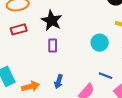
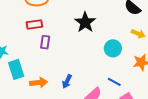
black star: (52, 20) -> (85, 22), moved
purple rectangle: (53, 45) -> (45, 42), moved

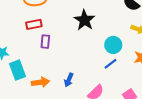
blue line: (114, 82) -> (110, 64), moved, turned -64

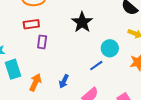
blue line: (110, 64) -> (96, 66), moved
orange arrow: (40, 82) -> (35, 82), turned -60

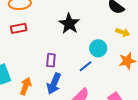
purple rectangle: (42, 42) -> (51, 60), moved
blue arrow: (64, 81) -> (54, 84), size x1.5

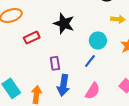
red rectangle: (19, 28) -> (32, 38), moved

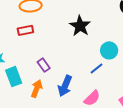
red rectangle: (32, 38) -> (25, 30), moved
purple rectangle: (55, 63) -> (44, 65), moved, turned -40

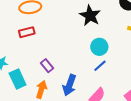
black star: (80, 26) -> (90, 16), moved
cyan circle: (109, 50) -> (99, 47), moved

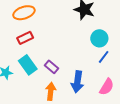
cyan rectangle: (18, 79) -> (28, 65), moved

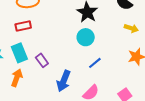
cyan circle: (99, 38) -> (86, 37), moved
orange arrow: (51, 91) -> (17, 78), moved

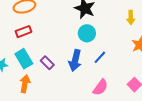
yellow arrow: (131, 28) -> (131, 18), turned 80
blue arrow: (64, 81) -> (75, 60), moved

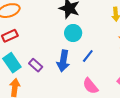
pink semicircle: (100, 87) -> (90, 86), turned 108

